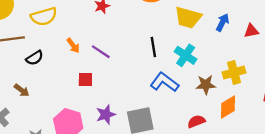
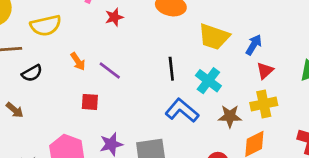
red triangle: (251, 31) -> (265, 71), moved, turned -35

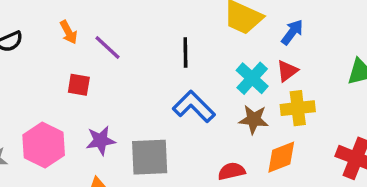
red triangle: (265, 71) -> (287, 71), moved
cyan cross: (208, 81) -> (252, 78), moved

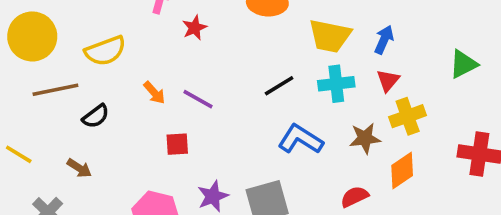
black line: (185, 53) -> (279, 86), turned 72
cyan cross: (252, 78) -> (336, 84), moved, turned -36

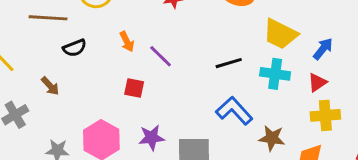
brown star: (365, 138) -> (272, 138), moved

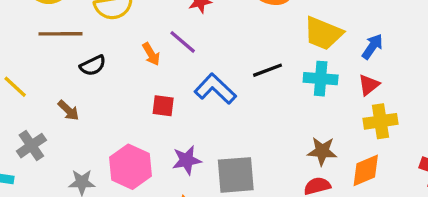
purple line: (161, 56) -> (183, 42), moved
blue L-shape: (234, 111) -> (215, 89), moved

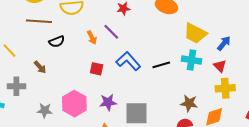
black line: (267, 70) -> (161, 65), moved
red triangle: (369, 85) -> (220, 66), turned -40
gray cross: (31, 146) -> (16, 86), turned 30

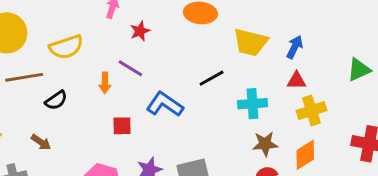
orange arrow: (92, 38) -> (105, 83), turned 40
cyan cross: (192, 60) -> (252, 104), moved
black line: (161, 65) -> (211, 78), moved
red triangle: (220, 66) -> (297, 81), turned -32

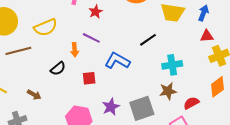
black semicircle: (56, 100) -> (58, 69), moved
cyan cross: (252, 104) -> (172, 65), moved
brown star: (265, 144) -> (168, 91), moved

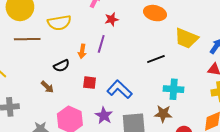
purple line: (91, 38) -> (101, 44), turned 66
blue L-shape: (117, 61) -> (119, 89), moved
brown arrow: (34, 95) -> (47, 87), moved
purple star: (111, 107) -> (104, 115), turned -30

